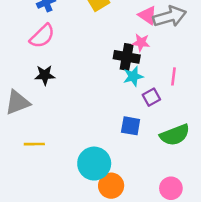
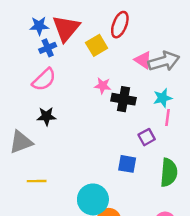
pink star: (141, 43) -> (103, 86), moved
cyan star: (133, 76) -> (163, 98), moved
green semicircle: (175, 135) -> (169, 173), turned -64

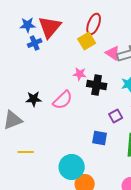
yellow square: (97, 45) -> (87, 41), moved
pink semicircle: (44, 80) -> (63, 100), moved

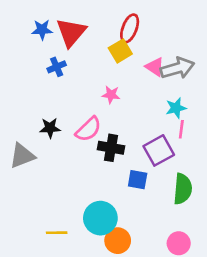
blue cross: (35, 43) -> (57, 67), moved
black cross: (97, 85) -> (111, 148), moved
purple square: (116, 116) -> (159, 150), size x1.6
yellow line: (26, 152) -> (57, 233), moved

